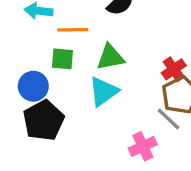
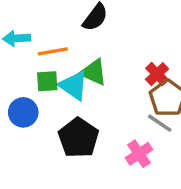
green triangle: (110, 57) -> (94, 72), turned 44
cyan triangle: (104, 91) -> (74, 86), moved, turned -40
black pentagon: (44, 120) -> (78, 138), moved

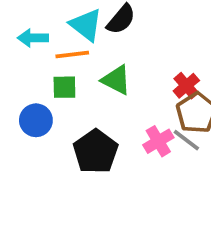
cyan triangle: (74, 86) -> (86, 25), moved
pink cross: (139, 154) -> (158, 141), moved

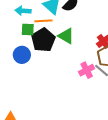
green square: (64, 87) -> (28, 30), moved
black pentagon: (96, 152) -> (43, 40), moved

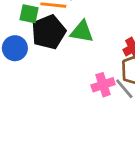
green triangle: (66, 36) -> (82, 32), turned -30

